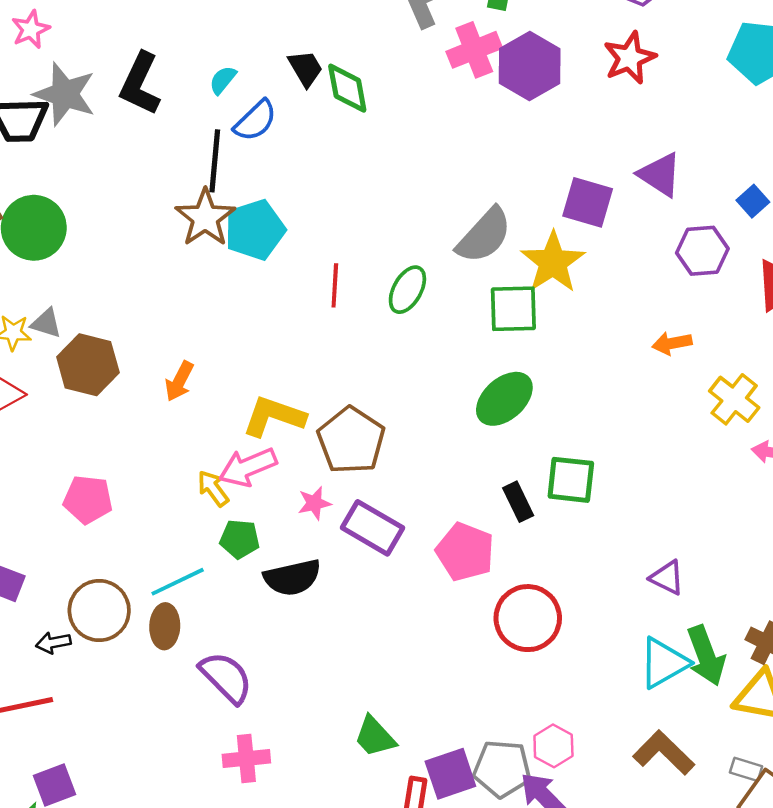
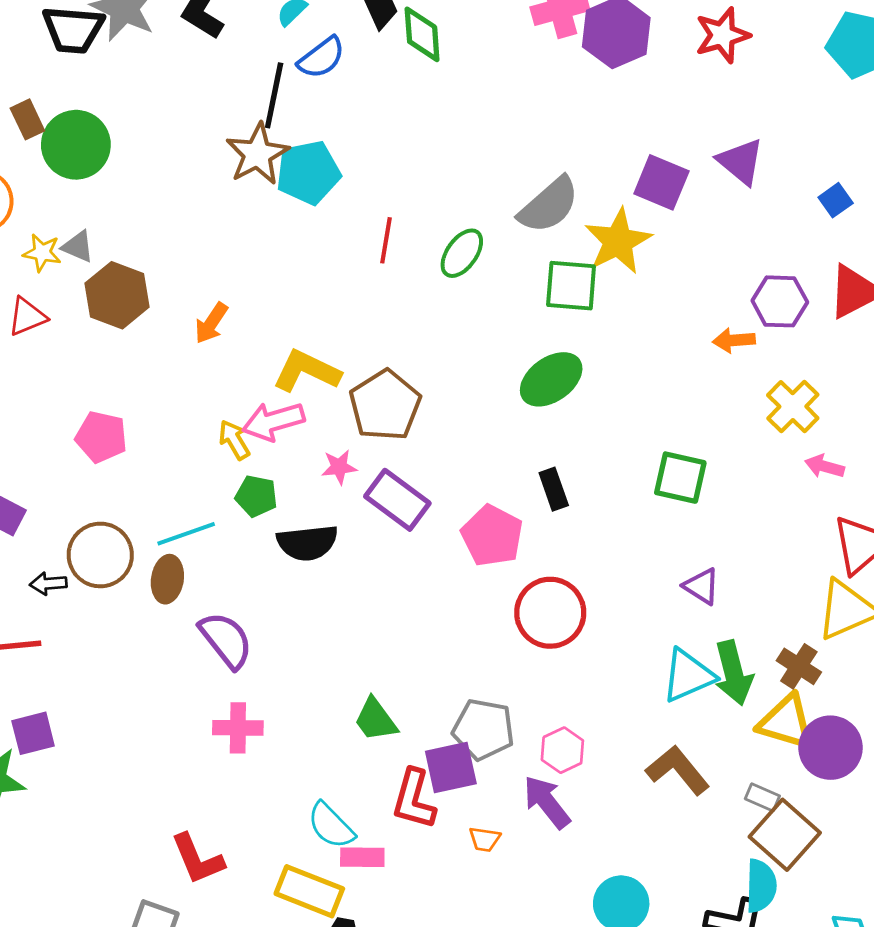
purple hexagon: (702, 251) -> (780, 301), moved
green square: (571, 480) -> (680, 478), moved
gray pentagon: (502, 769) -> (483, 729), moved

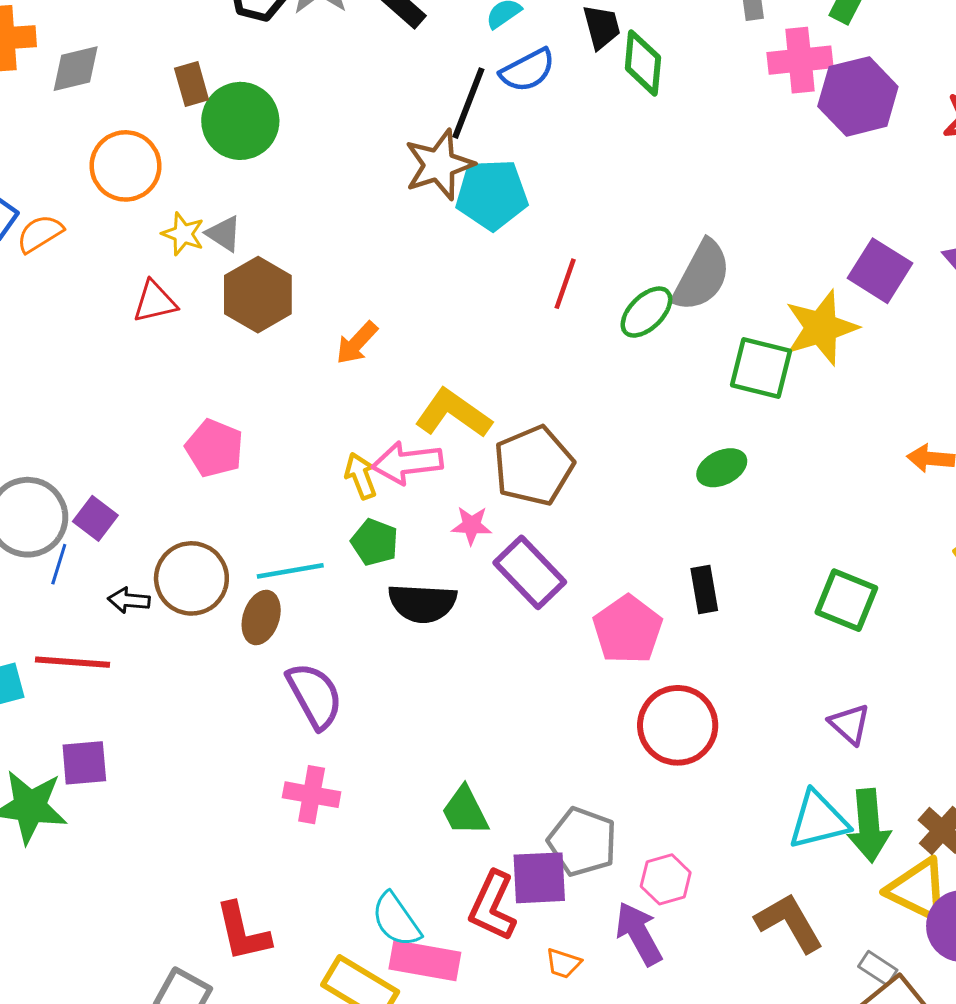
gray semicircle: (549, 205) -> (702, 276), moved, turned -30
green ellipse: (551, 379) -> (722, 468), size x0.7
pink rectangle: (362, 857) -> (425, 961), size x1.4

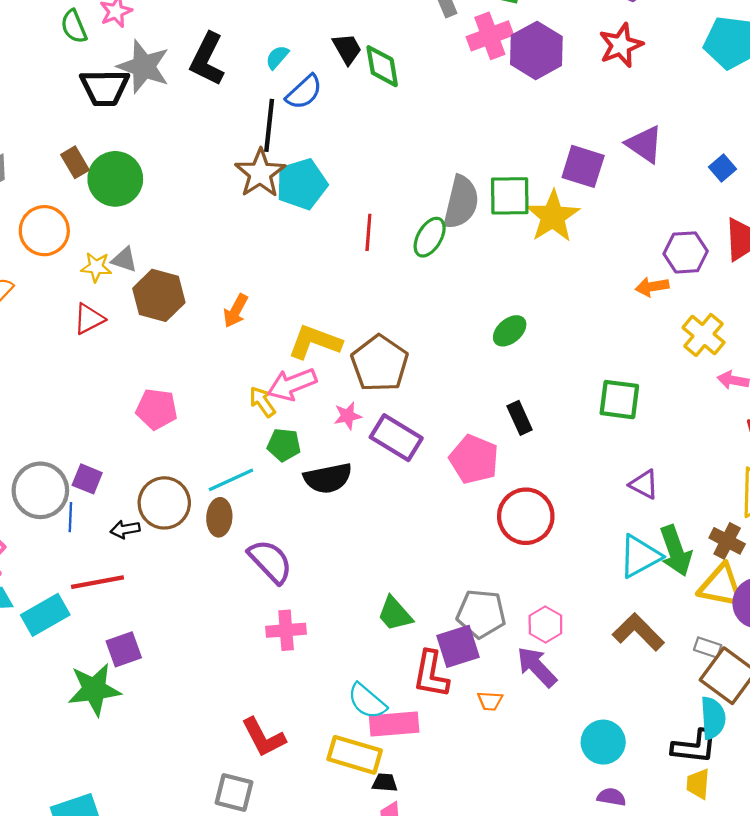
green square: (761, 368) -> (510, 196), moved

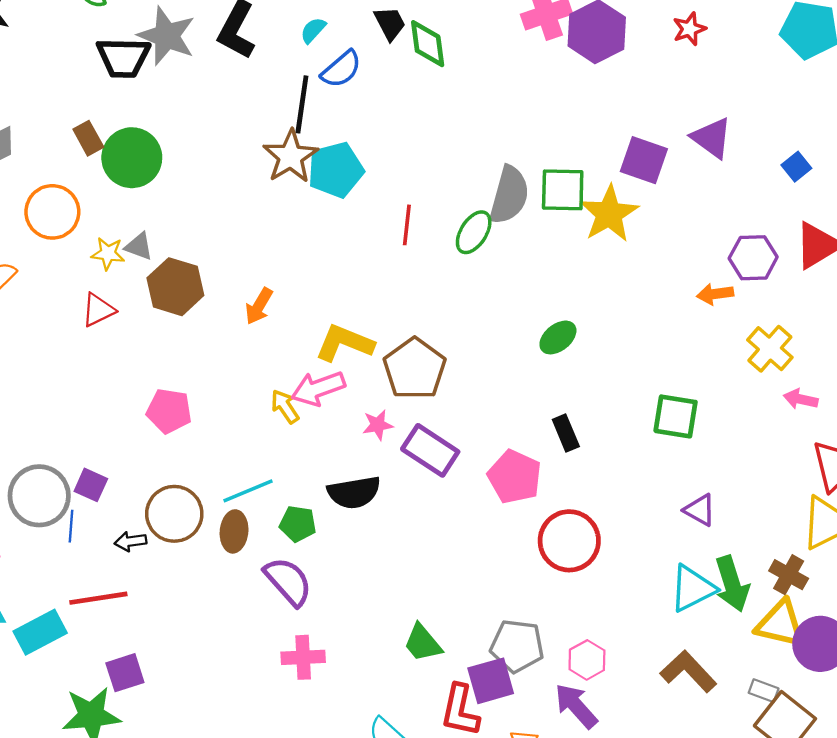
red star: (621, 45) -> (689, 29), size x0.7
green pentagon: (284, 445) -> (298, 524), moved

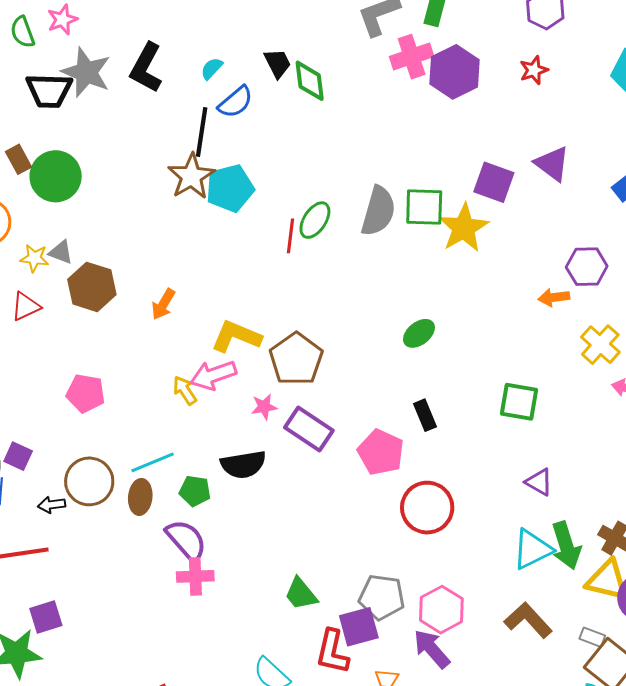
green ellipse: (474, 232) -> (315, 220), moved
pink cross: (303, 657) -> (195, 576), moved
pink hexagon: (587, 660) -> (441, 610), size x1.4

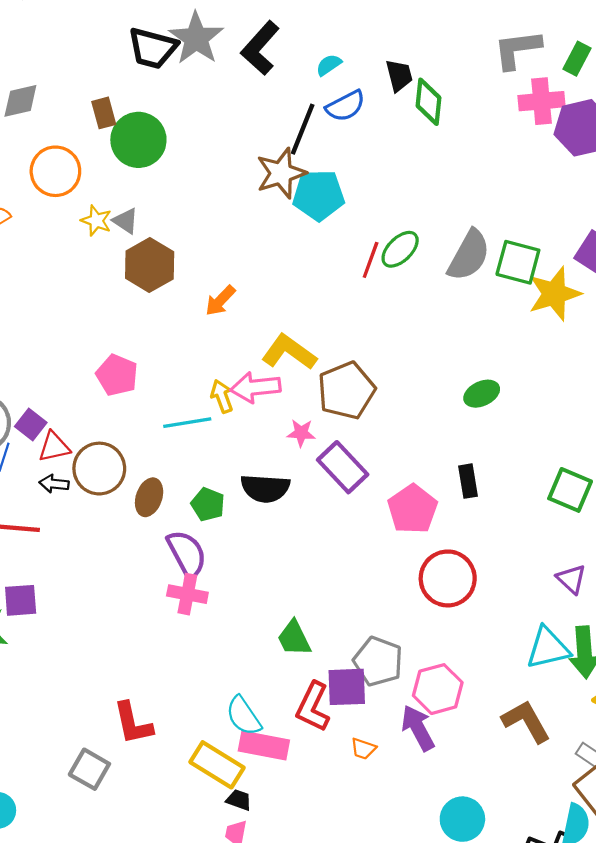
red triangle: (26, 306) -> (54, 447), moved
cyan line: (153, 462) -> (187, 423), moved

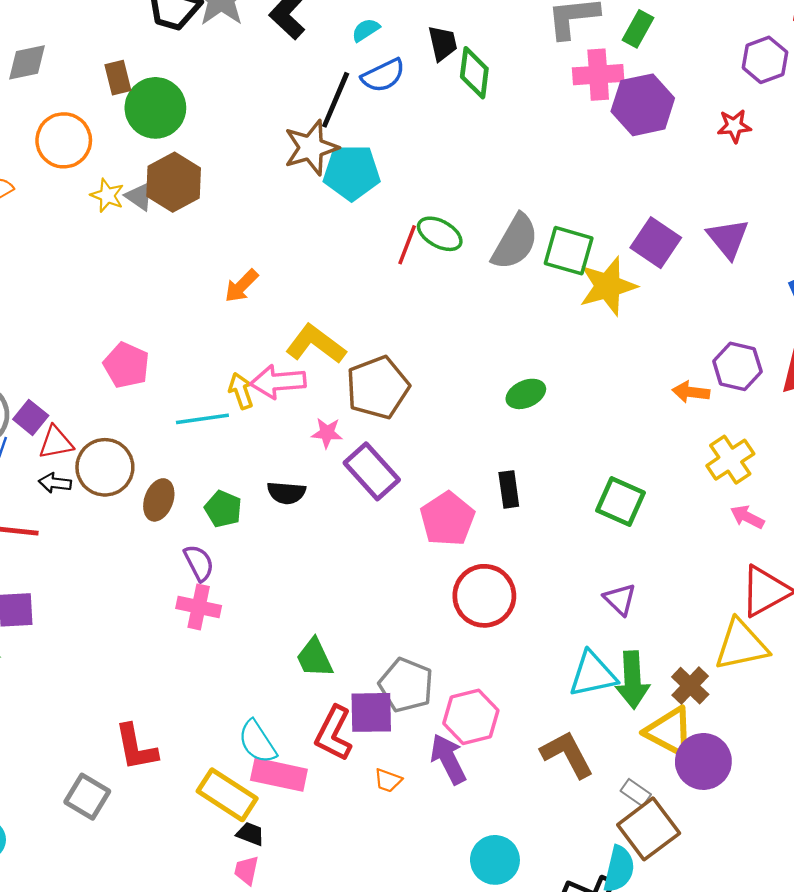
green ellipse: (400, 249) -> (440, 234), turned 72
brown hexagon: (150, 265) -> (174, 182), moved
black semicircle: (265, 488) -> (286, 493), size x0.7
purple semicircle: (187, 554) -> (199, 563), size x0.7

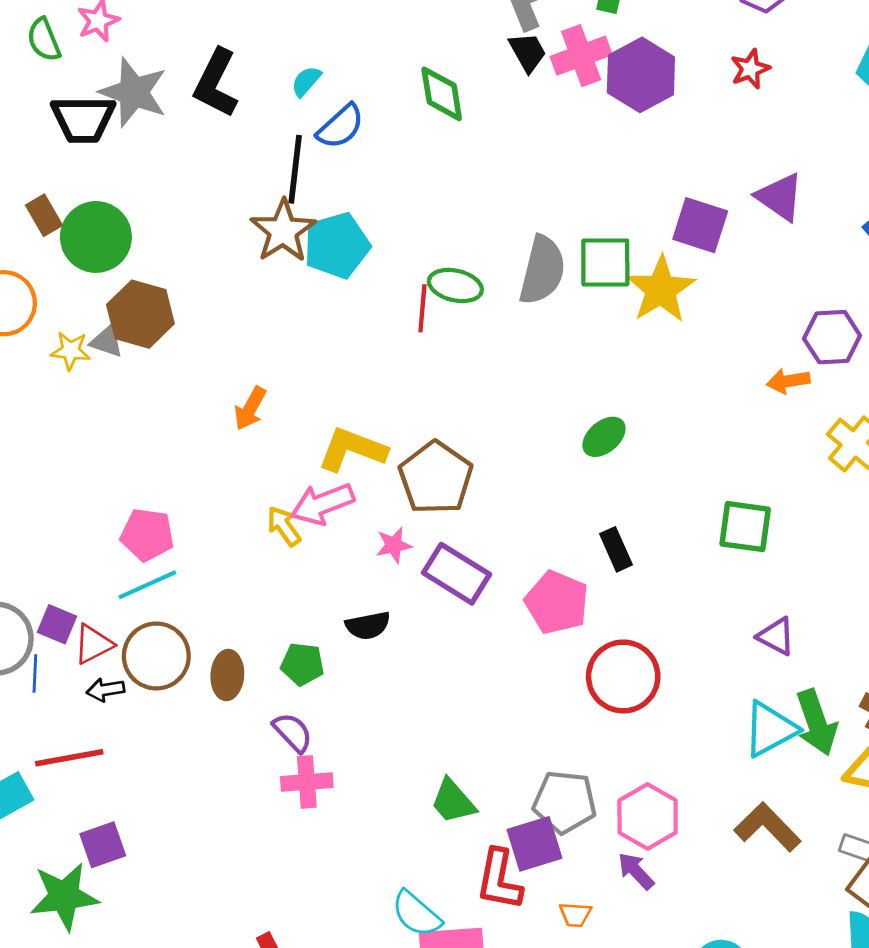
black trapezoid: (443, 43) -> (528, 52), moved
cyan line: (202, 419) -> (147, 585), moved
purple arrow: (448, 759) -> (636, 871), size x0.7

